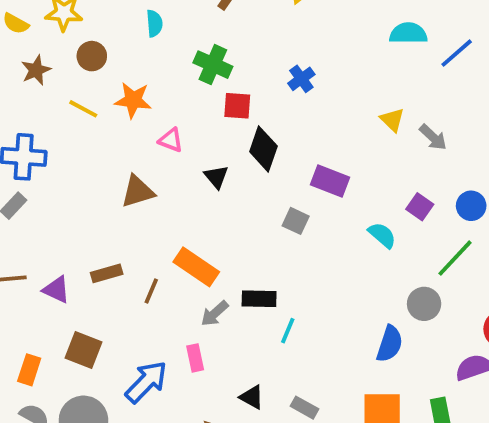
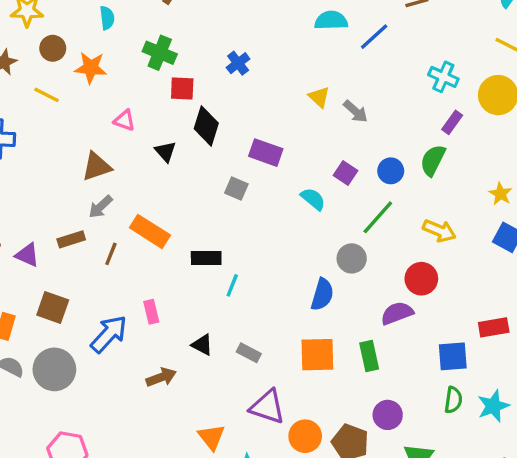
orange star: (133, 100) -> (91, 68), moved
gray arrow: (215, 313) -> (100, 207), moved

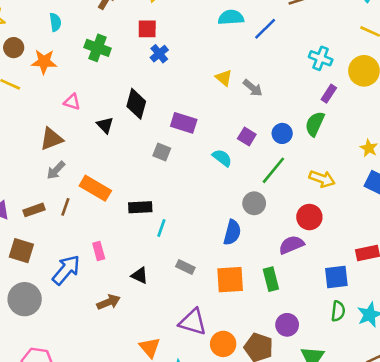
red square: (182, 88) -> (147, 29), moved
brown rectangle: (71, 239) -> (34, 210), moved
gray rectangle: (249, 353) -> (185, 267), moved

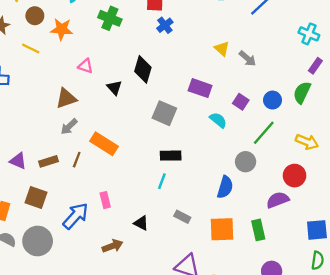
purple rectangle: (184, 123) -> (200, 88), moved
gray square: (162, 152) -> (164, 113), size x1.5
black rectangle: (140, 207) -> (171, 156), moved

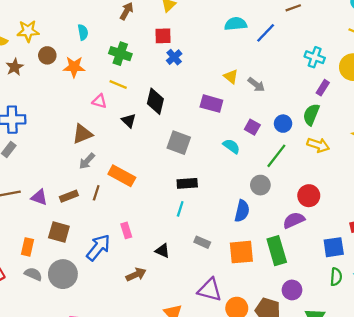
yellow line: (31, 49) -> (118, 85), moved
purple rectangle: (200, 88) -> (211, 104), moved
yellow arrow: (307, 142) -> (318, 145), moved
green rectangle: (258, 230) -> (277, 251), size x1.4

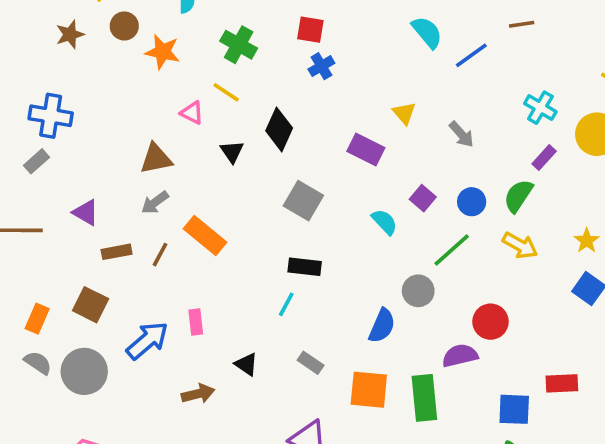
cyan semicircle: (236, 24) -> (427, 32), turned 45
gray arrow: (256, 85) -> (461, 134), moved
purple triangle: (39, 197) -> (86, 212), moved

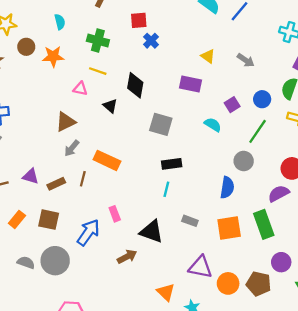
purple square: (423, 198) -> (232, 105), turned 32
purple triangle: (86, 212) -> (31, 176), moved
orange rectangle: (37, 319) -> (17, 219), moved, turned 30
black triangle: (246, 364) -> (152, 232), size x1.6

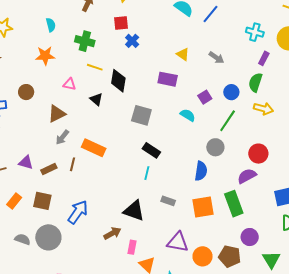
brown circle: (26, 47) -> (26, 92), moved
yellow line: (98, 71) -> (95, 67), moved
black rectangle: (172, 164) -> (151, 150), turned 42
pink rectangle: (115, 214) -> (132, 247), moved, turned 32

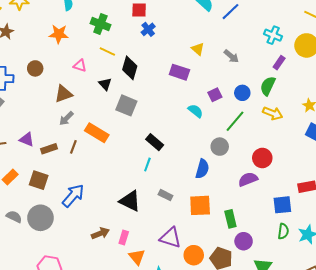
gray square: (141, 115) -> (126, 105), moved
green rectangle: (234, 204) -> (230, 219), moved, size x0.7
brown arrow: (112, 233) -> (100, 233), moved

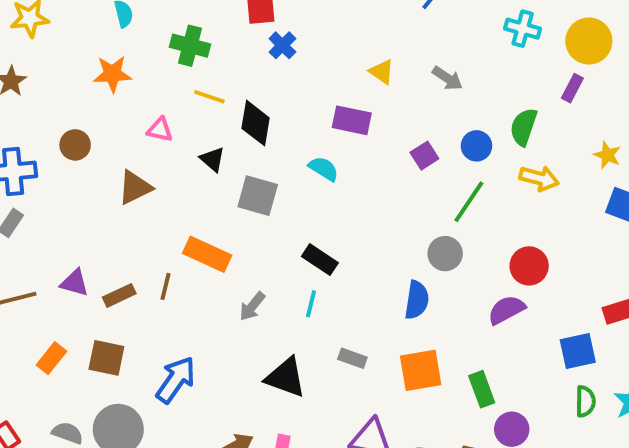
purple rectangle: (279, 63) -> (572, 88), moved
cyan semicircle: (195, 111) -> (324, 169), moved
gray arrow: (66, 118) -> (252, 306), moved

